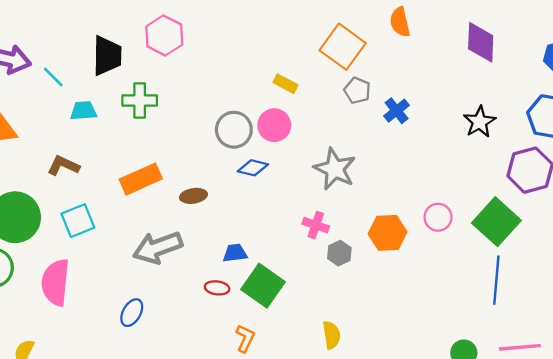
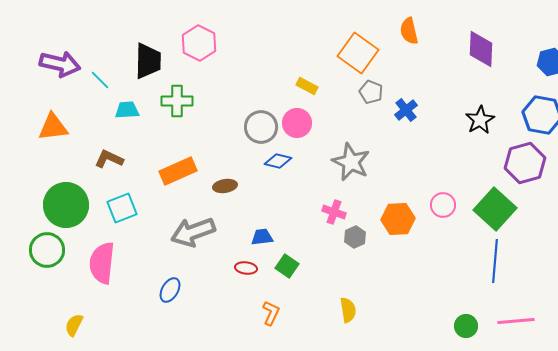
green square: (263, 286) -> (287, 266), size x0.6

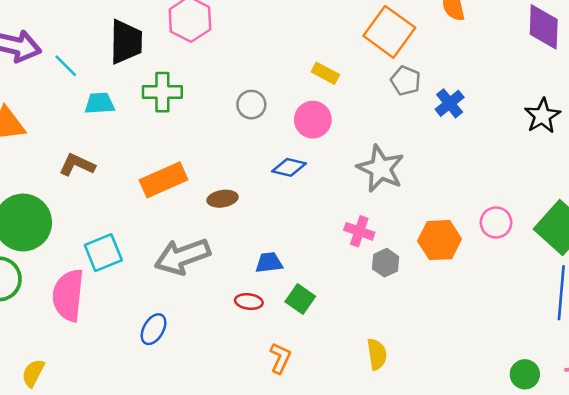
gray circle: (261, 127) -> (251, 105), moved, size x0.7
cyan square: (122, 208) -> (103, 253), moved

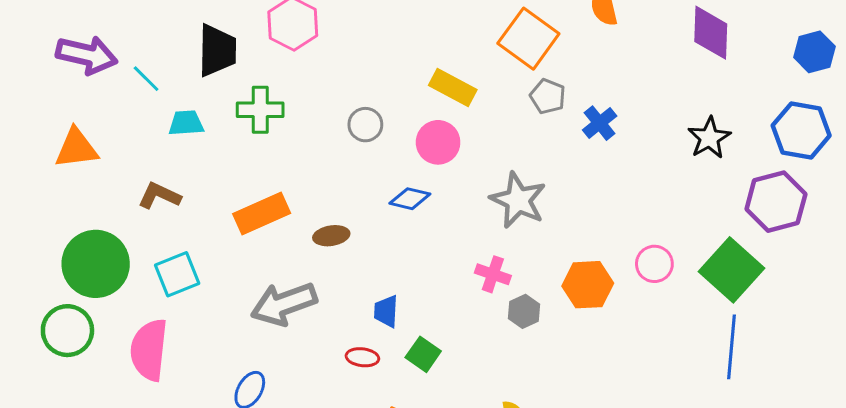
yellow rectangle: (325, 73) -> (453, 87), size x1.4
cyan square: (103, 253) -> (177, 274), moved
blue trapezoid: (269, 263) -> (386, 311), turned -80

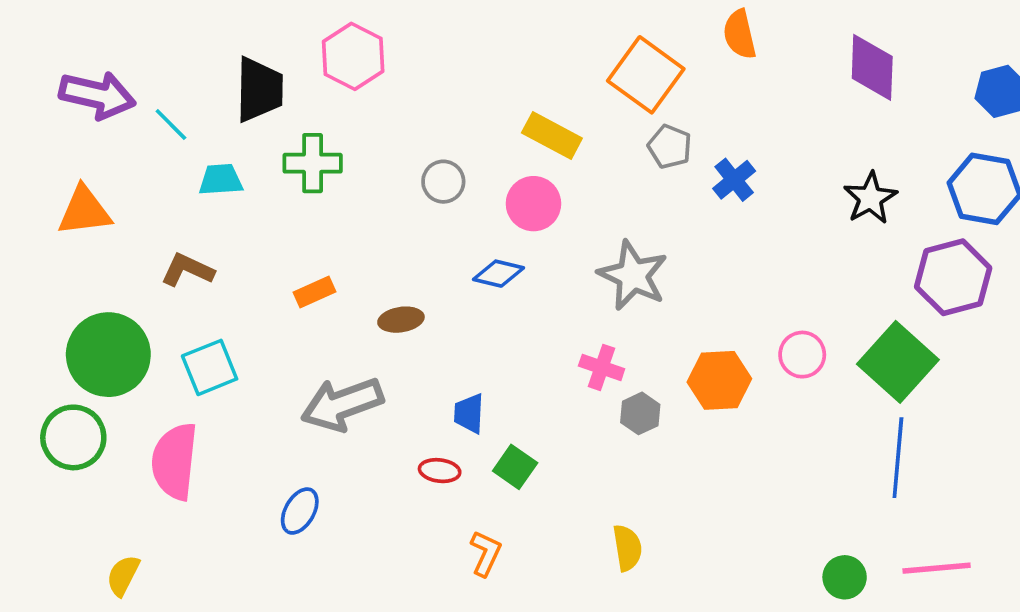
orange rectangle: (262, 213) -> (314, 292), size x0.6

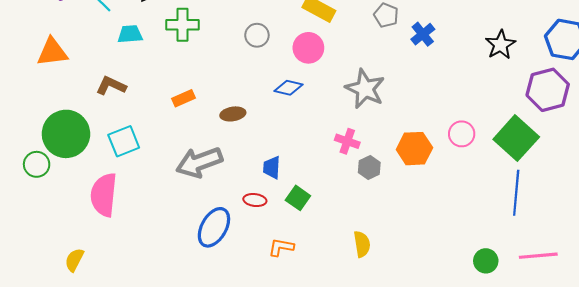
green circle: (73, 437) -> (37, 164), moved, size x0.7
blue ellipse: (300, 511) -> (214, 227), moved, size x1.5
orange L-shape: (486, 553) -> (281, 247), turned -105

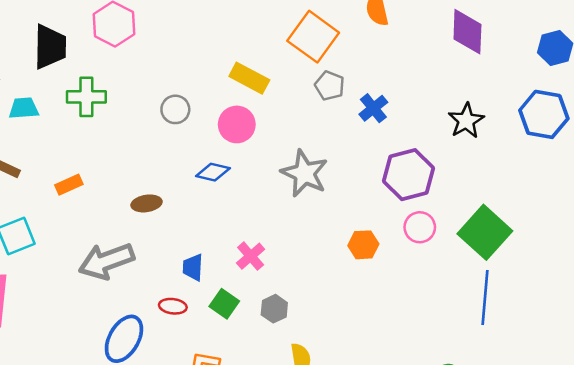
purple hexagon: (548, 90) -> (408, 175), moved
orange rectangle: (184, 98) -> (69, 185), moved
pink cross: (347, 141) -> (251, 256), moved, turned 30
orange hexagon: (414, 149) -> (363, 245), size x0.7
gray hexagon: (369, 167) -> (274, 309), moved

